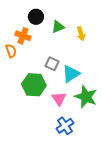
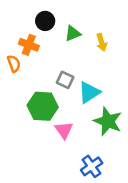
pink triangle: (59, 99) -> (64, 130), moved
blue cross: (65, 126) -> (92, 166), moved

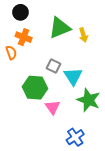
black circle: (45, 21) -> (20, 12), moved
green triangle: (73, 34) -> (60, 28), size x1.6
cyan triangle: (89, 92) -> (73, 76), turned -30

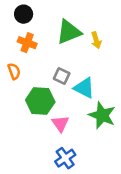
orange semicircle: (11, 53) -> (14, 71), moved
cyan triangle: (73, 76) -> (84, 88), turned -30
blue cross: (75, 137) -> (65, 158), moved

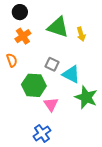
green triangle: (69, 32) -> (58, 27), turned 40
orange cross: (27, 43) -> (23, 36), turned 35
blue cross: (65, 158) -> (42, 133), moved

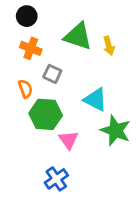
orange cross: (23, 36) -> (31, 48), turned -35
orange semicircle: (12, 60) -> (25, 89), moved
gray square: (52, 64) -> (52, 74), moved

